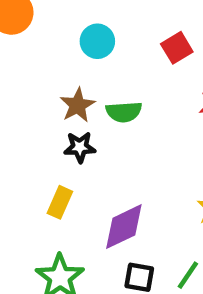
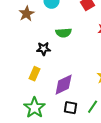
brown star: (78, 105) -> (27, 14), moved

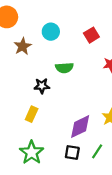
purple diamond: (64, 85) -> (80, 127), moved

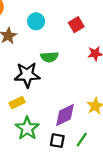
black star: (42, 86) -> (27, 75), size x1.6
yellow rectangle: (32, 114) -> (17, 103), turned 40
green star: (32, 152) -> (27, 128), moved

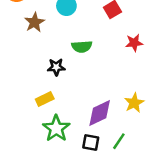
black star: (27, 75) -> (56, 67), size x0.6

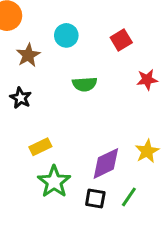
black star: (56, 67) -> (21, 98), moved, turned 30

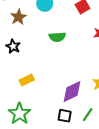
green star: (54, 182) -> (19, 114), moved

